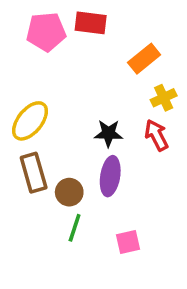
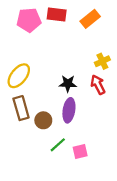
orange rectangle: (144, 59) -> (90, 19), moved
green line: (75, 228) -> (58, 145), moved, turned 30

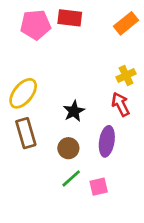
orange rectangle: (90, 19) -> (126, 23), moved
black star: (68, 84) -> (74, 111), moved, turned -30
purple ellipse: (69, 110) -> (107, 141), moved
brown circle: (43, 120) -> (68, 148), moved

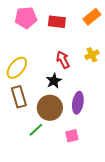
red rectangle: (70, 18) -> (57, 22), moved
red arrow: (121, 104) -> (63, 60), moved
brown circle: (68, 148) -> (50, 108), size x1.6
green line: (71, 178) -> (36, 130), moved

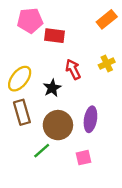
red rectangle: (57, 22) -> (54, 36), moved
black star: (54, 81) -> (52, 88), moved

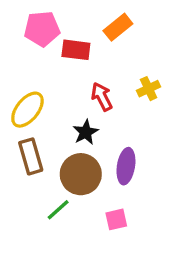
orange rectangle: (107, 19) -> (118, 27), moved
black star: (52, 88) -> (86, 132), moved

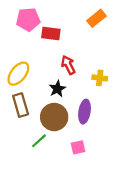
orange rectangle: (118, 27) -> (96, 18), moved
yellow cross: (149, 89) -> (100, 78), moved, turned 32

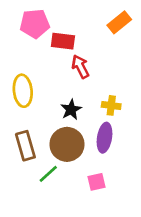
red arrow: (68, 65) -> (80, 67), moved
yellow ellipse: (18, 74) -> (23, 91), turned -45
yellow cross: (100, 78) -> (111, 105), moved
brown rectangle: (21, 105) -> (25, 146), moved

